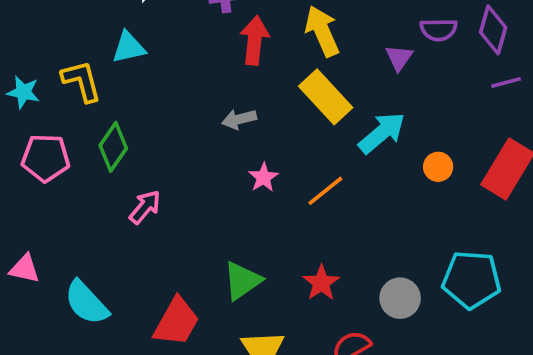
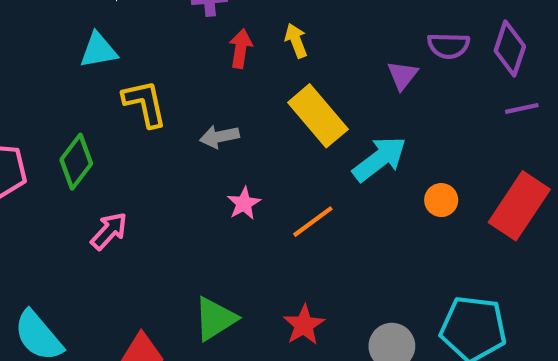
yellow arrow: (322, 31) -> (296, 41), moved, size x0.6
red arrow: (254, 40) -> (241, 49), size x0.7
yellow L-shape: (82, 81) -> (145, 103), moved

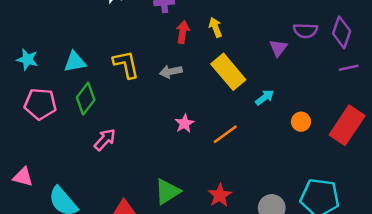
cyan triangle: (98, 50) -> (75, 62), moved
gray arrow: (219, 137) -> (171, 72), moved
cyan arrow: (380, 159) -> (265, 97), size x0.6

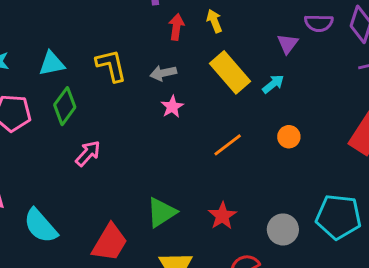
cyan arrow: (265, 97) -> (273, 84), moved
orange circle: (301, 122) -> (289, 137), moved
pink star: (184, 124) -> (172, 107), moved

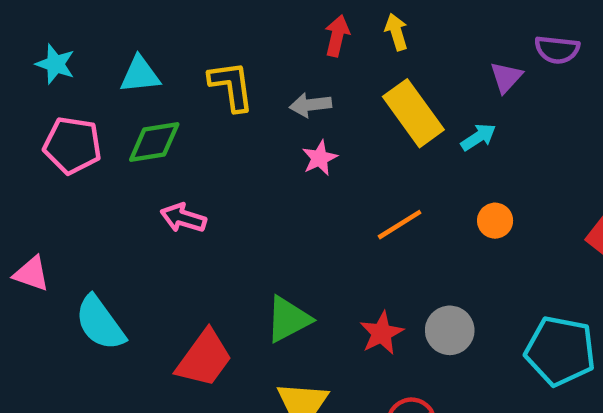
green diamond: (65, 106) -> (154, 142), turned 39
pink arrow: (88, 153) -> (183, 218), turned -120
gray circle: (283, 229) -> (450, 330), moved

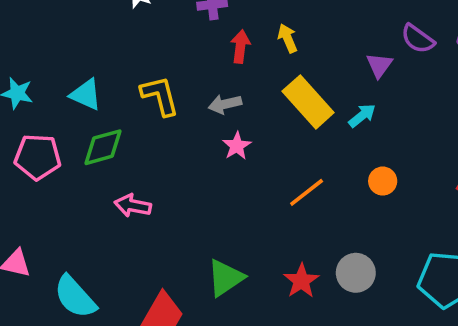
purple semicircle: (557, 50) -> (418, 39), turned 36
cyan triangle: (140, 75) -> (86, 94), turned 36

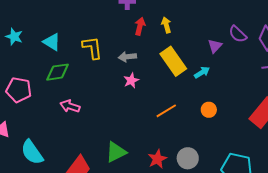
pink pentagon: (38, 157) -> (19, 90), moved

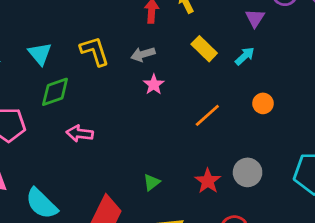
cyan triangle: (52, 42) -> (40, 54), turned 30
yellow rectangle: (173, 61) -> (204, 49), size x0.7
green triangle: (116, 152) -> (152, 182), size x0.6

